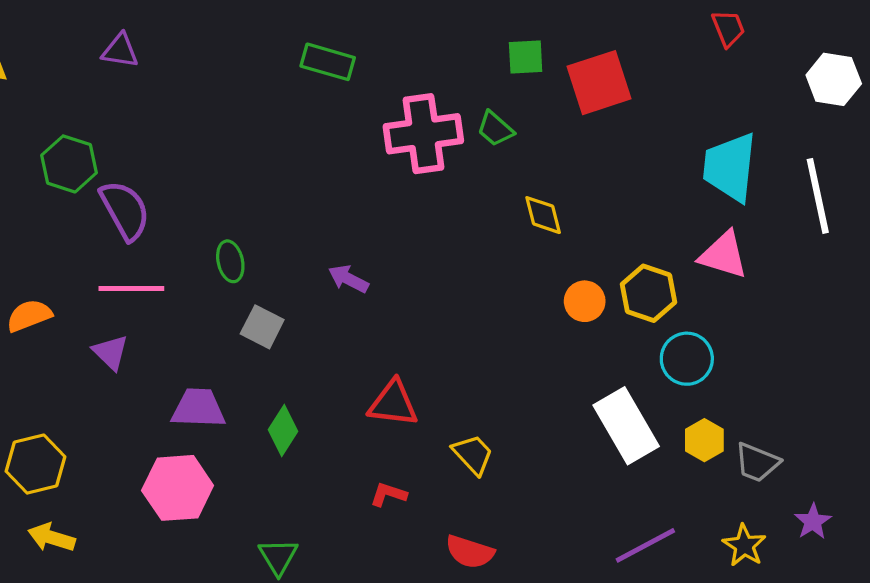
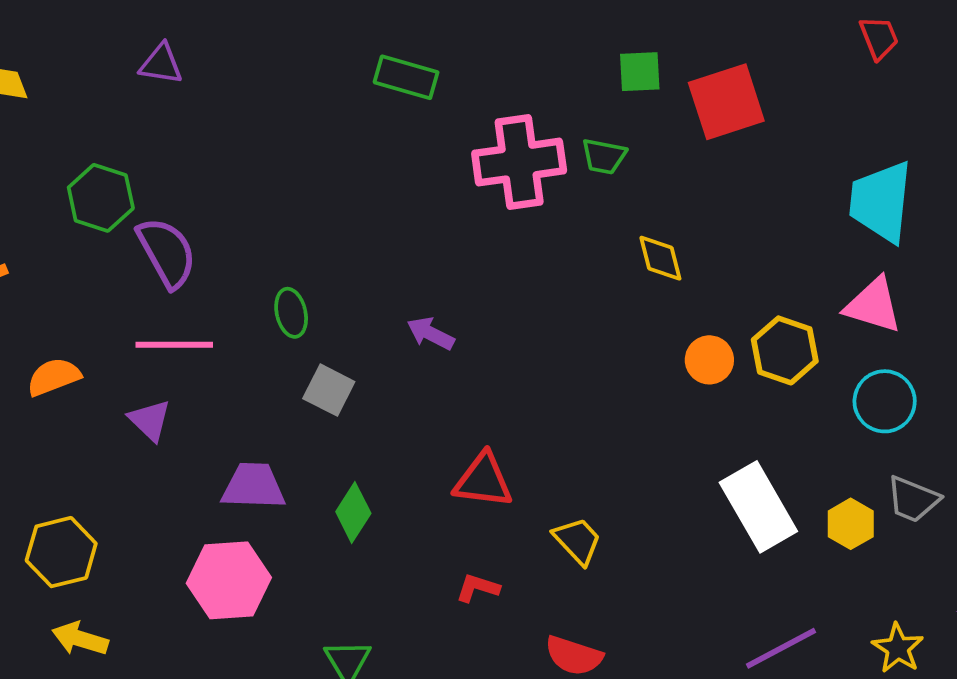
green trapezoid: (495, 129) -> (604, 156), turned -30
cyan circle: (687, 359) -> (885, 401), moved
gray trapezoid: (757, 462) -> (913, 499), moved

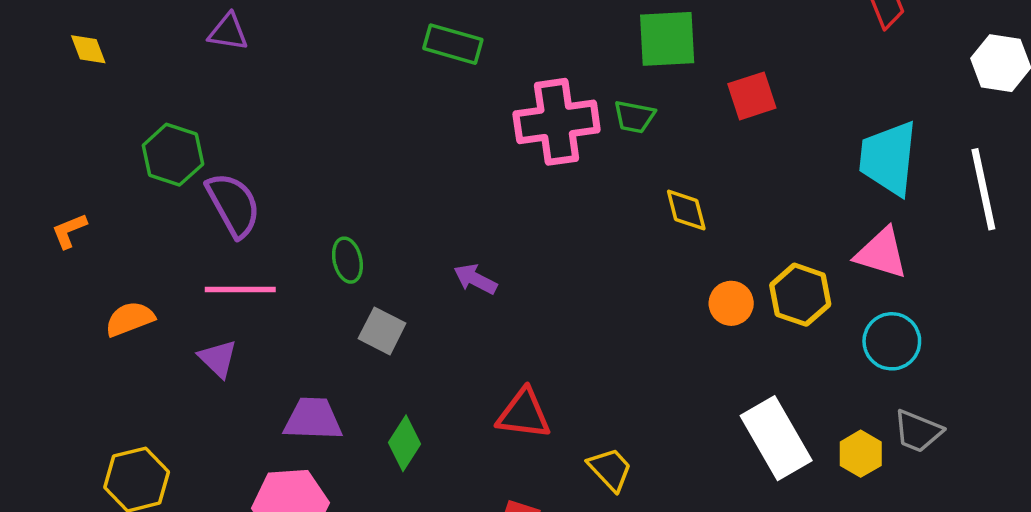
green square: (640, 72) -> (667, 39), size x1.5
red square: (726, 102) -> (752, 96), moved, size x0.7

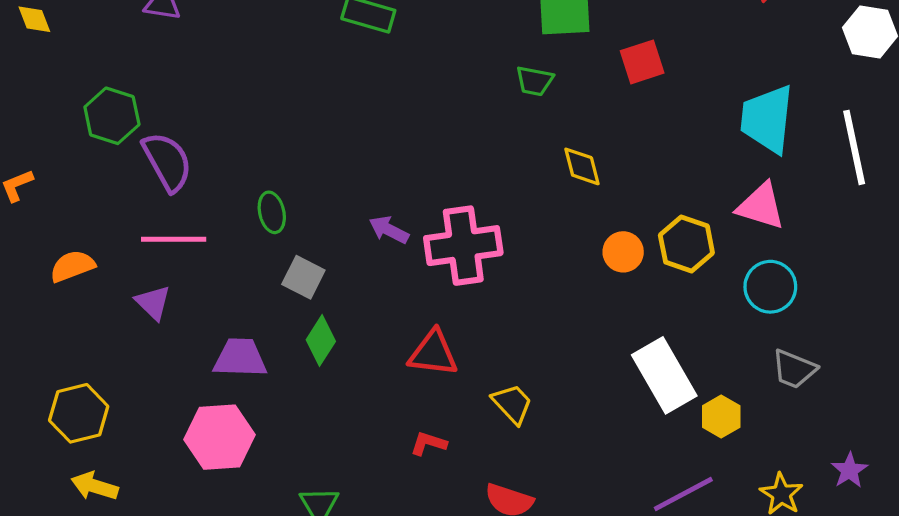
pink cross: (557, 122) -> (463, 246), moved
green diamond: (404, 443) -> (321, 341), moved
yellow hexagon: (861, 454) -> (721, 417), moved

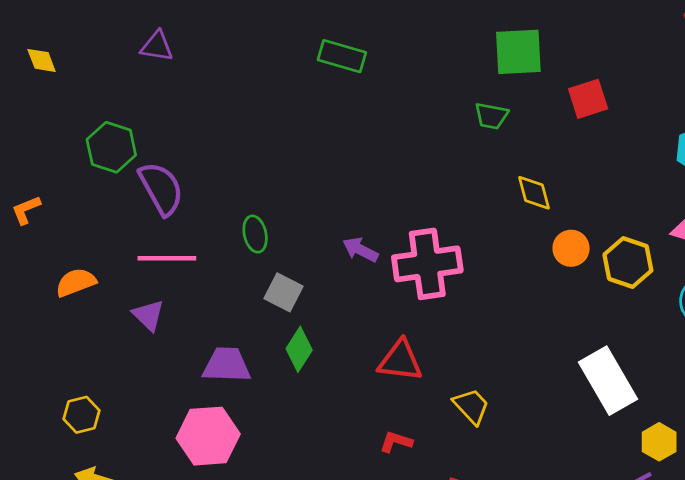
orange circle: (623, 252) -> (571, 248), moved
yellow hexagon: (79, 413) -> (81, 415), size x0.7
yellow hexagon: (721, 417) -> (659, 442), moved

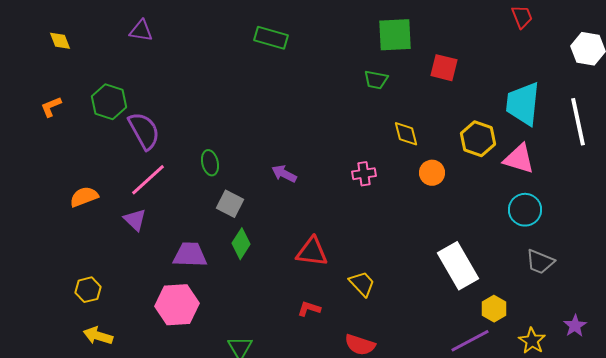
red square: (588, 99) -> (444, 68), turned 32
orange L-shape: (26, 210) -> (51, 107), moved
pink line: (167, 258) -> (148, 180), turned -42
yellow hexagon: (628, 262) -> (478, 139), moved
pink cross: (427, 264) -> (364, 174), moved, size x0.5

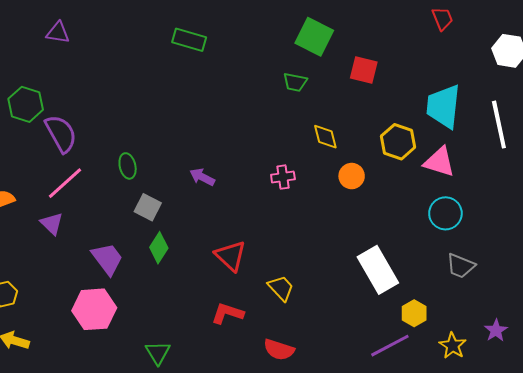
green square: (395, 35) -> (314, 37), turned 30
red triangle: (312, 252) -> (230, 256), turned 36
purple trapezoid: (190, 255) -> (107, 259), turned 51
red L-shape: (309, 309) -> (227, 313), size x1.4

